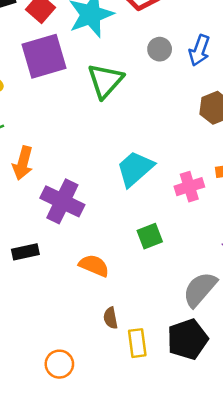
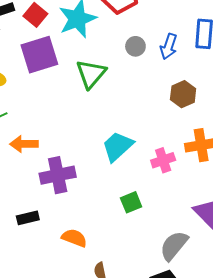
orange arrow: (23, 163) -> (24, 144), turned 76
purple cross: (62, 201) -> (58, 175), turned -36
orange semicircle: (94, 266) -> (74, 238), moved

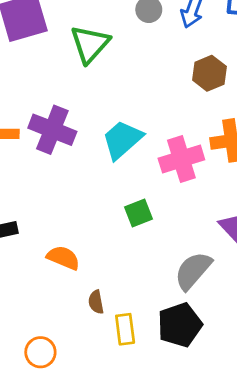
pink cross: (163, 160) -> (181, 159), size x1.4
purple cross: (58, 175) -> (52, 130), moved, turned 32

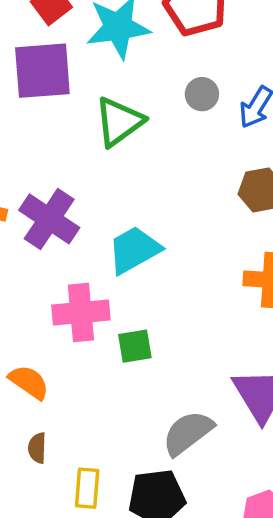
pink cross: (181, 159) -> (81, 313), moved
brown semicircle: (96, 302) -> (37, 448), moved

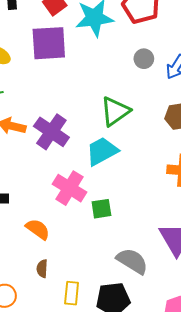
green triangle: (119, 122) -> (115, 111), moved
pink cross: (81, 313) -> (70, 188), turned 36
gray semicircle: (188, 433) -> (132, 261), turned 68

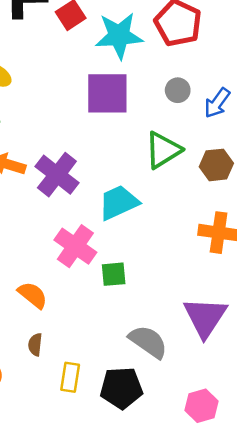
purple square: (49, 43) -> (107, 93), moved
green triangle: (115, 111) -> (163, 150), moved

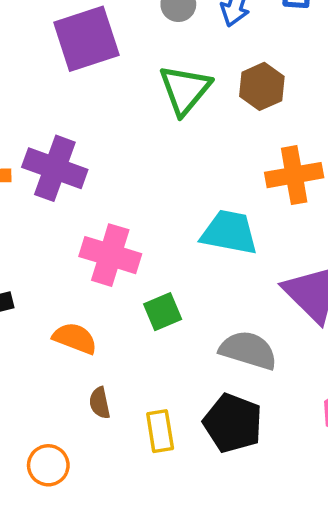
cyan trapezoid: (119, 202) -> (229, 232), moved, turned 54
green square: (114, 274) -> (163, 312), moved
black pentagon: (121, 388) -> (233, 423), turned -30

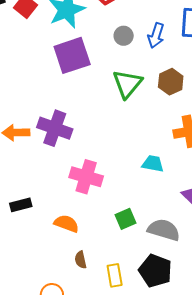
cyan trapezoid: (229, 232) -> (153, 164), size x0.7
green square: (163, 312) -> (126, 219), moved

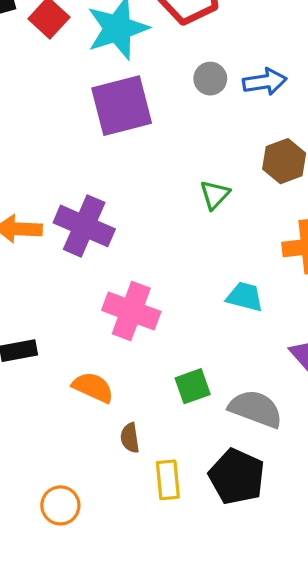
blue arrow: (156, 35) -> (265, 82), turned -120
green triangle: (127, 84) -> (215, 195), moved, size x0.6
brown semicircle: (81, 260) -> (130, 438), moved

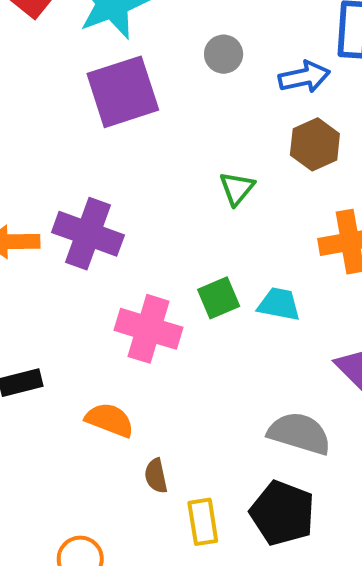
blue arrow: (265, 82) -> (304, 77), moved
green square: (193, 386) -> (219, 298), moved

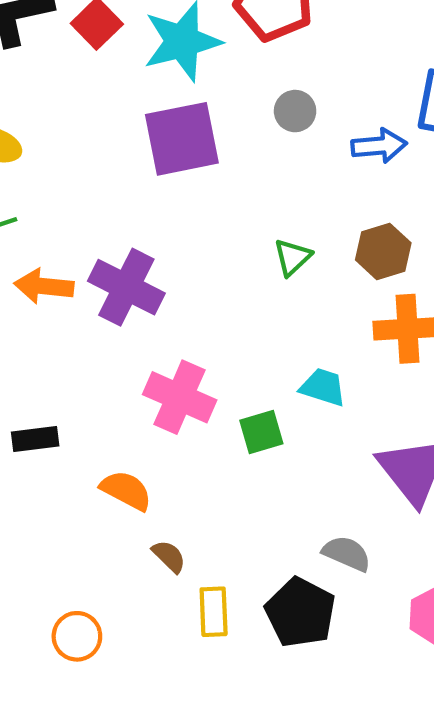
brown hexagon: (315, 144) -> (383, 251), moved
green square: (219, 298) -> (261, 432), moved
gray semicircle: (299, 433) -> (347, 553), moved, size x0.7
brown semicircle: (156, 476) -> (169, 556), turned 140

